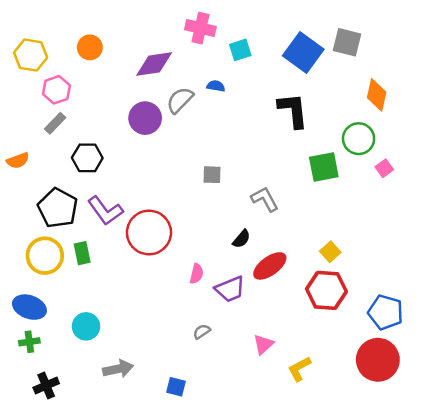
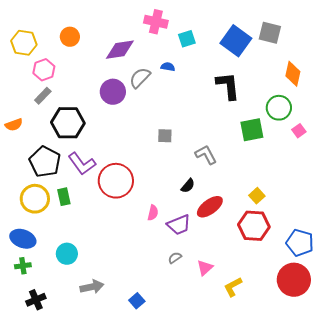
black hexagon: (87, 158) -> (68, 123), size x1.4
gray semicircle: (202, 331) -> (175, 258), moved
blue square: (176, 387) -> (137, 301), turned 35

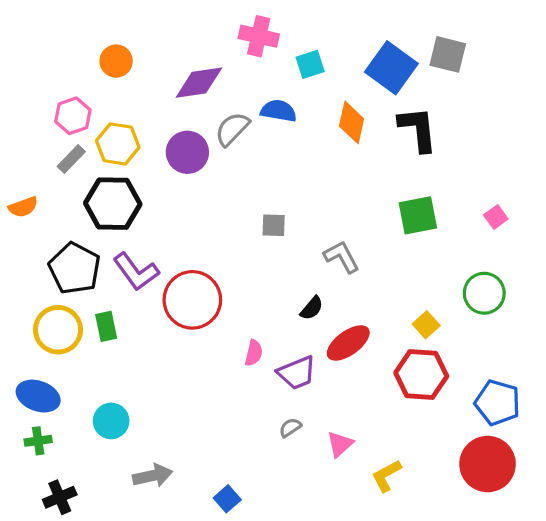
yellow hexagon: (24, 43) -> (118, 144), moved
blue semicircle: (168, 67) -> (279, 111), size x1.5
orange diamond: (293, 74) -> (352, 122), moved
black L-shape: (228, 86) -> (418, 129), moved
green circle: (279, 108) -> (484, 293), moved

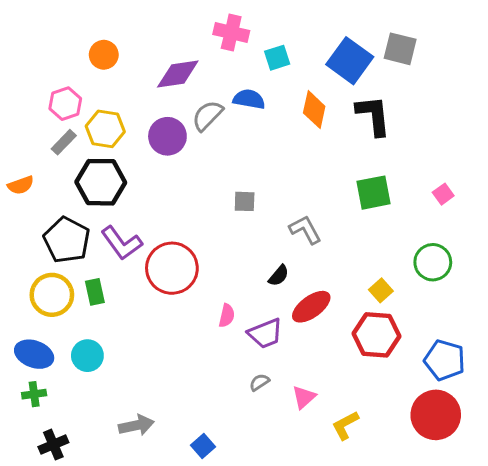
cyan circle: (111, 421) -> (87, 356), moved

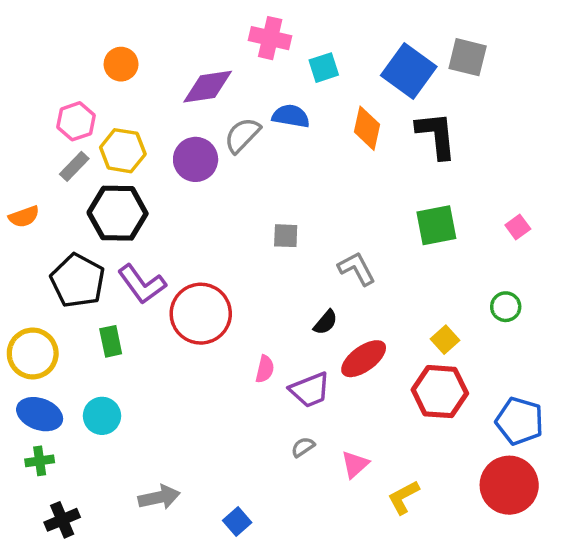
green circle: (433, 262) -> (506, 307), size x0.7
yellow circle: (52, 295) -> (33, 353), moved

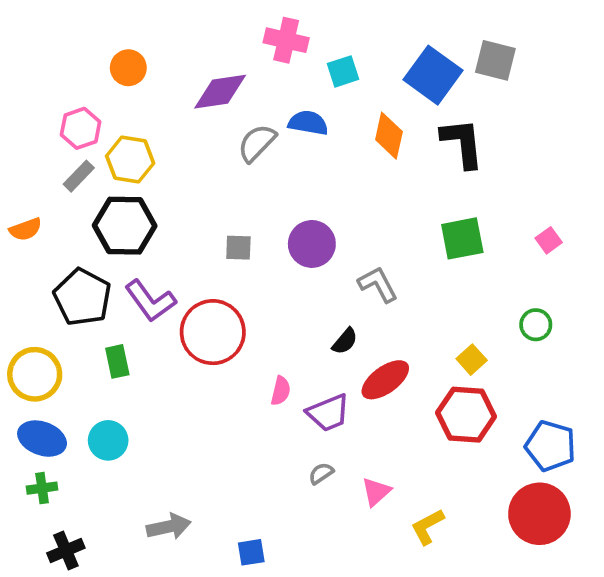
purple circle: (196, 159) -> (312, 244), moved
gray square: (286, 236) -> (238, 248), moved
blue square: (237, 522) -> (251, 552), turned 32

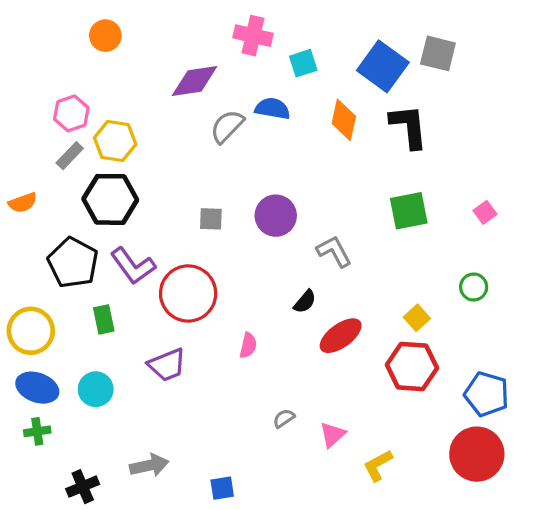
orange circle: (128, 68) -> (105, 36), moved
purple trapezoid: (328, 413) -> (167, 365), moved
black cross: (66, 550) -> (83, 487), moved

